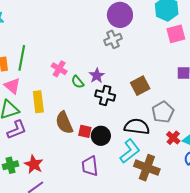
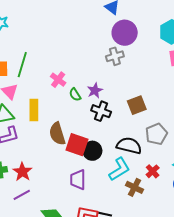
red square: (85, 131) -> (77, 145), size x1.6
red cross: (173, 138) -> (153, 171), moved
brown cross: (147, 168) -> (134, 187), size x0.7

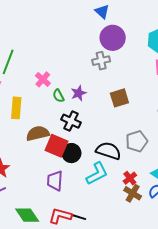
brown square: (137, 105) -> (119, 98), moved
black cross: (101, 111) -> (71, 121), moved
brown semicircle: (57, 134) -> (38, 133), turned 90
brown cross: (134, 187) -> (133, 193), moved

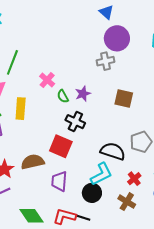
brown square: (119, 98) -> (124, 98), turned 30
brown semicircle: (38, 133) -> (33, 162), moved
black circle: (71, 153) -> (92, 193), moved
brown cross: (133, 193) -> (127, 202), moved

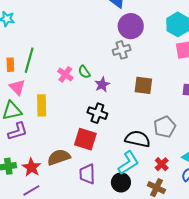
green semicircle: (63, 96) -> (84, 72), moved

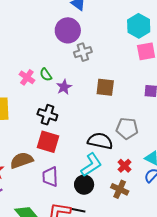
purple circle: (131, 26) -> (68, 30), moved
black cross: (97, 113) -> (47, 115), moved
gray pentagon: (165, 127) -> (127, 128), turned 30

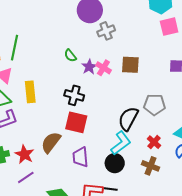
pink cross: (27, 77) -> (103, 68), moved
black semicircle: (100, 141) -> (128, 119), turned -70
brown semicircle: (22, 160) -> (51, 142), turned -30

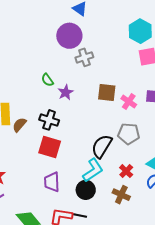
pink cross: (103, 68) -> (129, 102), moved
brown semicircle: (51, 142) -> (19, 125), moved, size x0.7

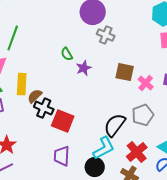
gray cross: (84, 57) -> (106, 35), turned 36
black cross: (49, 120) -> (44, 108), moved
gray pentagon: (129, 134) -> (143, 115), turned -30
red cross: (126, 171) -> (137, 152), size x1.5

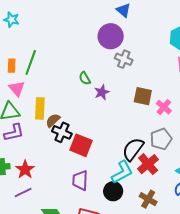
red cross: (137, 152) -> (148, 164), moved

